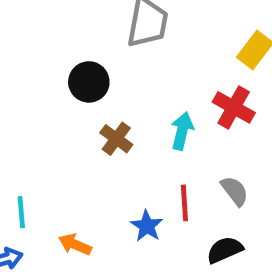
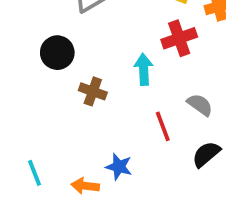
red cross: (234, 107) -> (179, 38), turned -32
blue star: (147, 226) -> (119, 167), moved

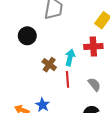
brown cross: (93, 91) -> (49, 65), moved
red line: (163, 126) -> (68, 79), moved

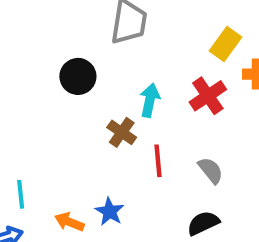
red cross: (93, 46) -> (208, 96), turned -30
cyan arrow: (70, 57) -> (150, 100), moved

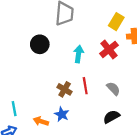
brown cross: (122, 132) -> (65, 89), moved

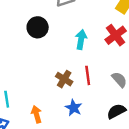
blue star: (62, 114) -> (74, 108), moved
orange arrow: (41, 121) -> (37, 114), turned 56

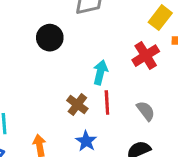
cyan arrow: (81, 39) -> (100, 72), moved

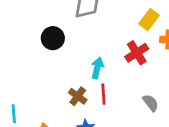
gray semicircle: (146, 111) -> (151, 103), moved

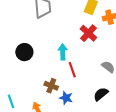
black circle: (53, 38) -> (24, 52), moved
brown cross: (78, 96) -> (51, 86), moved

